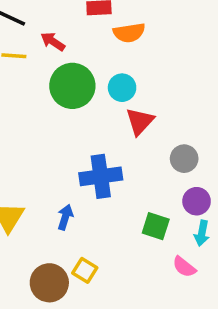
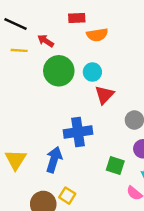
blue arrow: (65, 217) -> (54, 160), size x1.5

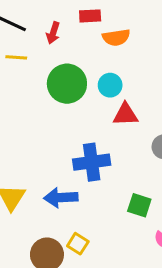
red arrow: (46, 41) -> (53, 33), moved, turned -105
red triangle: (104, 95) -> (125, 114), turned 45
blue arrow: (54, 160) -> (61, 198), turned -110

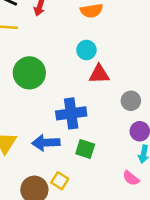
green circle: (67, 84) -> (29, 73), moved
green square: (139, 205) -> (85, 149), moved

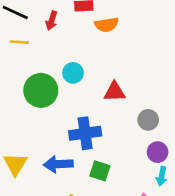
cyan circle: (86, 50) -> (73, 73), moved

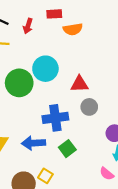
cyan circle: (73, 73) -> (45, 69), size x1.5
gray circle: (148, 120) -> (89, 107), moved
green square: (100, 171) -> (67, 149), turned 35

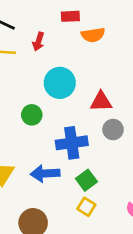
red arrow: (28, 26) -> (38, 42), moved
green circle: (19, 83) -> (32, 115), moved, size x0.6
yellow square: (45, 176) -> (86, 207), moved

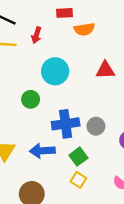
red triangle: (101, 102) -> (105, 70), moved
gray circle: (113, 130) -> (96, 126), moved

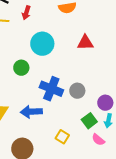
blue cross: (66, 124) -> (51, 89), turned 30
green square: (78, 157) -> (89, 121), moved

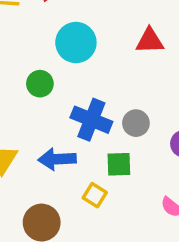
green square: (89, 121) -> (119, 164), moved, turned 35
yellow square: (62, 137) -> (95, 195), moved

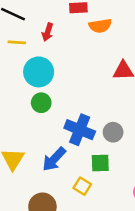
cyan circle: (76, 43) -> (39, 72), moved
blue arrow: (57, 159) -> (54, 159), turned -44

